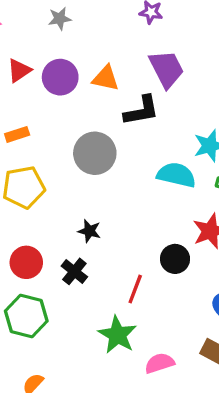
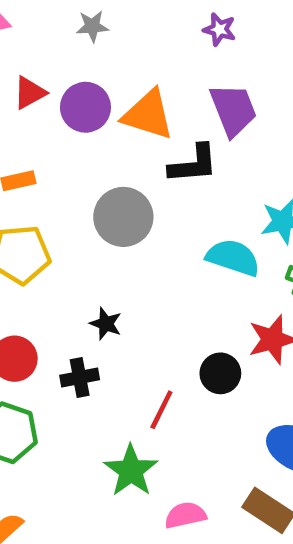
orange triangle: (106, 78) -> (148, 115), size x1.4
black cross: (74, 271) -> (80, 378), turned 35

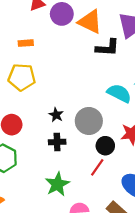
gray circle: (123, 217) -> (89, 121), moved
black cross: (80, 378) -> (57, 142), moved
red line: (161, 410) -> (97, 167), moved

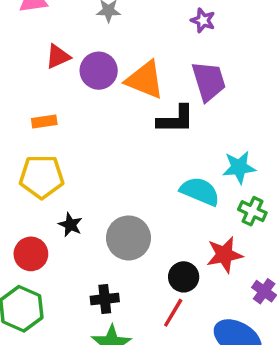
black star: (56, 115) -> (70, 225), moved
gray circle: (89, 121) -> (128, 238), moved
black cross: (57, 142) -> (105, 299), moved

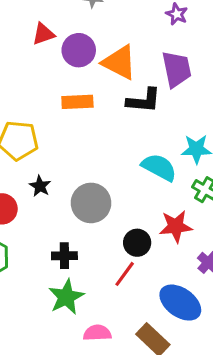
orange rectangle: (44, 122) -> (77, 102), moved, size x1.4

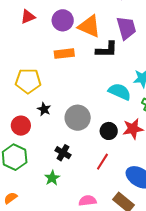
red triangle: (43, 34) -> (28, 17), moved
black circle: (137, 243) -> (109, 131), moved
black cross: (64, 256) -> (63, 153), turned 35
green star: (66, 297) -> (52, 178), moved, size x0.7

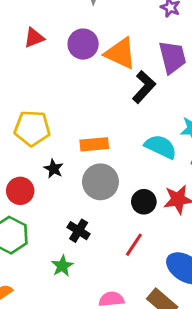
black L-shape: (107, 50) -> (144, 87), turned -50
orange rectangle: (64, 54) -> (94, 144), moved

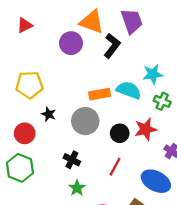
red triangle: (34, 38) -> (25, 25), moved
purple circle: (83, 44) -> (71, 43), moved
orange rectangle: (94, 144) -> (100, 94), moved
green star: (62, 266) -> (77, 188), moved

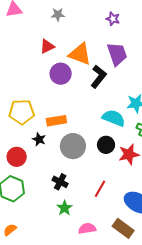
red triangle: (25, 25) -> (47, 46), moved
orange rectangle: (100, 94) -> (56, 121), moved
black circle: (120, 133) -> (106, 145), moved

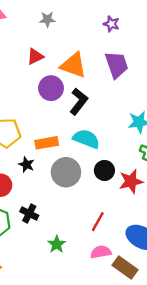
black L-shape: (99, 77) -> (79, 101), moved
cyan semicircle: (114, 118) -> (86, 139), moved
black cross: (60, 182) -> (29, 214), moved
pink semicircle: (87, 229) -> (101, 252), moved

